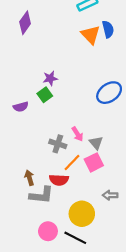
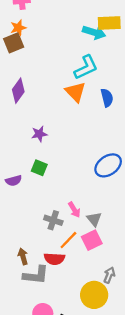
orange triangle: (91, 35) -> (75, 92), moved
purple star: (50, 78) -> (39, 134), moved
green square: (45, 95) -> (39, 168), turned -32
gray arrow: (110, 195) -> (109, 275), turned 112
yellow circle: (82, 214) -> (94, 295), moved

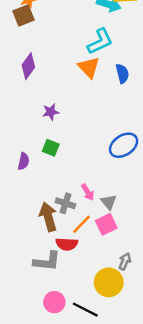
purple semicircle: (14, 181) -> (23, 161), turned -63
brown arrow: (23, 256) -> (48, 217), moved, size x1.6

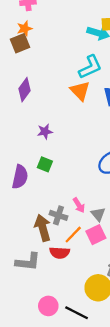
purple semicircle: (23, 161) -> (20, 177), size x1.5
gray L-shape: (47, 261) -> (28, 262), moved

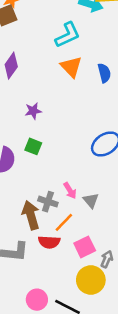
cyan L-shape: (90, 67) -> (68, 35), moved
pink square: (96, 235) -> (85, 247), moved

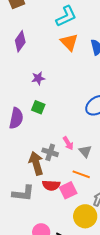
orange line: (64, 222) -> (81, 174), moved, turned 66
pink square: (85, 247) -> (68, 190), moved

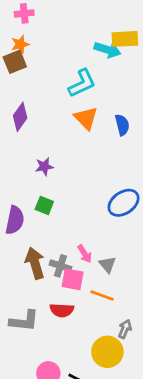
brown arrow: (36, 163) -> (35, 263), moved
pink square: (68, 190) -> (73, 279), moved, turned 36

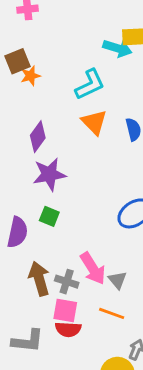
orange star: (20, 44) -> (30, 76), moved
purple diamond: (20, 117) -> (38, 137), moved
purple star: (44, 166) -> (49, 174), size x1.6
pink arrow: (85, 254) -> (93, 268), size x1.6
pink square: (73, 279) -> (65, 311), moved

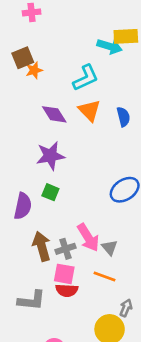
purple diamond: (38, 137) -> (54, 114), moved, turned -68
gray cross: (67, 282) -> (66, 249), turned -36

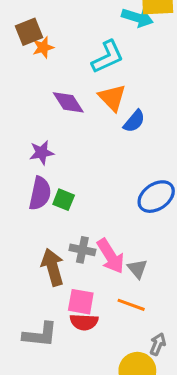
blue semicircle: (123, 117) -> (134, 121), moved, turned 54
purple star: (50, 156) -> (42, 153), moved, size x0.7
purple semicircle: (23, 206) -> (40, 193), moved
gray cross: (66, 249) -> (82, 250), moved, turned 30

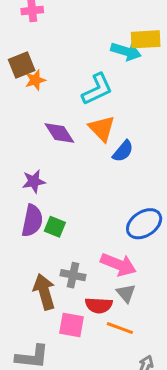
pink arrow: (111, 256) -> (118, 265), moved, turned -36
red semicircle: (84, 322) -> (99, 305), moved

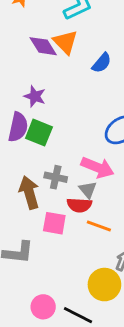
orange triangle: (102, 128) -> (65, 42), moved
purple star: (34, 181) -> (35, 96), moved, turned 30
green square: (55, 227) -> (39, 133), size x1.4
gray triangle: (126, 293) -> (88, 190), moved

